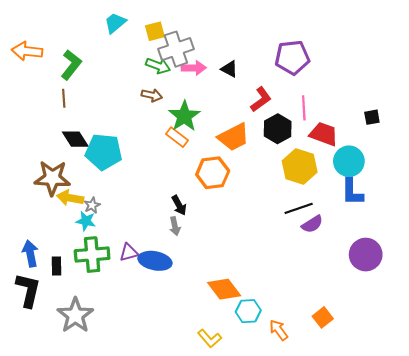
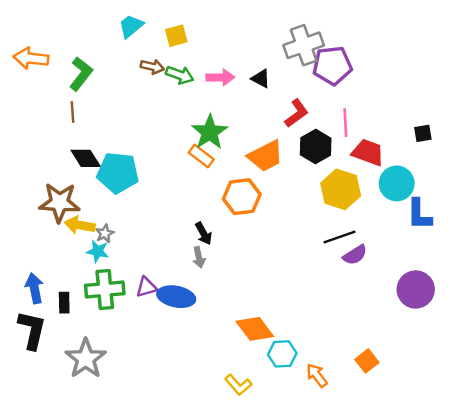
gray cross: (176, 49) -> (304, 45), moved
brown arrow: (152, 95) -> (152, 67), moved
blue L-shape: (352, 192) -> (419, 214), moved

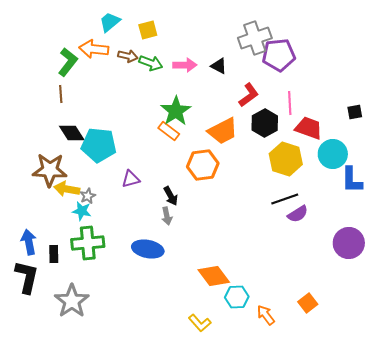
orange arrow: (31, 58) -> (94, 49), moved
purple triangle: (146, 287) -> (131, 179), moved

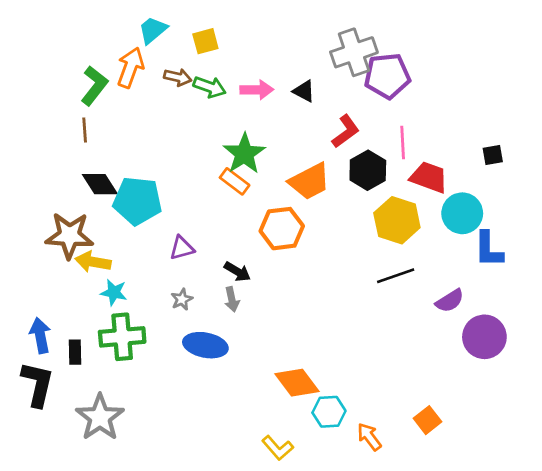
orange arrow: (94, 49) -> (130, 68), turned 104
gray star: (88, 196) -> (182, 299), moved
black arrow: (171, 196) -> (237, 272), turned -30
purple semicircle: (298, 214) -> (450, 301), moved

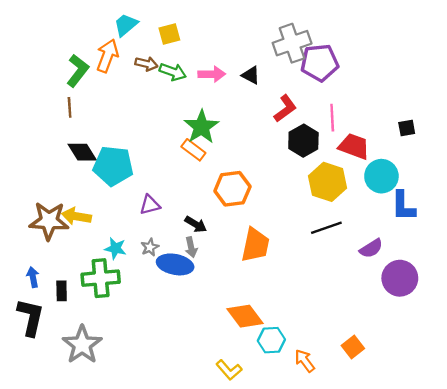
orange trapezoid: (310, 181) -> (255, 245), moved, turned -51
brown star: (69, 236) -> (49, 221), moved
cyan star: (114, 292) -> (115, 248), moved
blue arrow: (40, 335) -> (33, 277), size x0.7
blue ellipse: (205, 345) -> (175, 264), moved

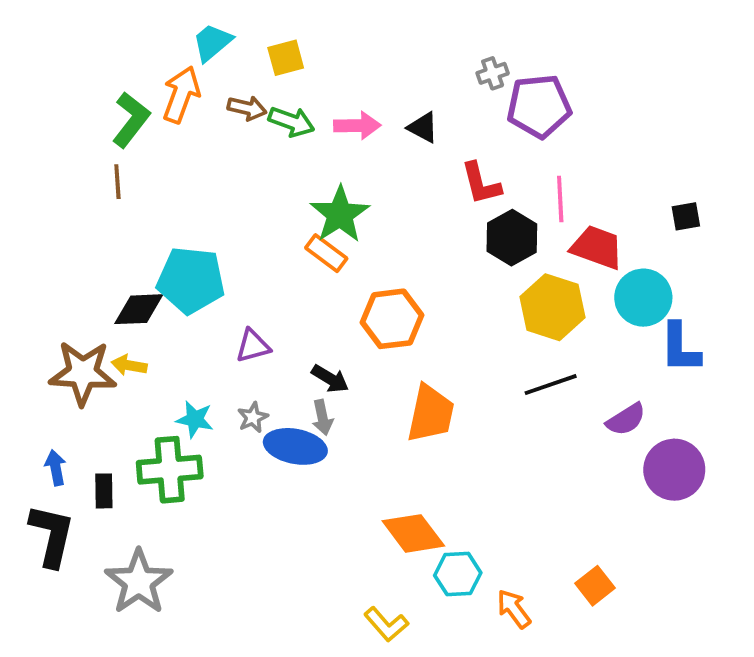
gray cross: (292, 43) -> (493, 73), size x0.5
red L-shape: (285, 109) -> (481, 183), turned 112
black diamond: (82, 152) -> (139, 309), moved, turned -60
yellow arrow: (76, 216) -> (129, 365), size x0.7

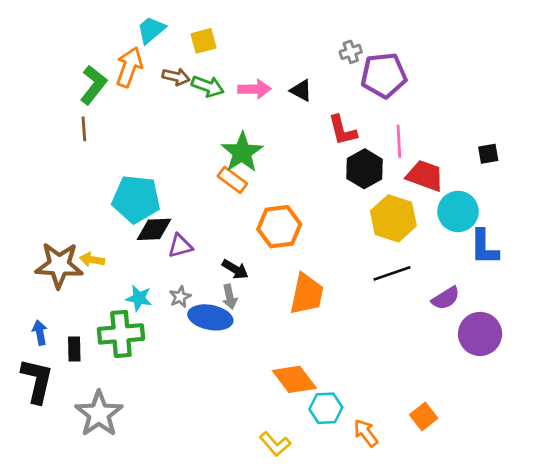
black diamond: (139, 309) -> (154, 229), moved

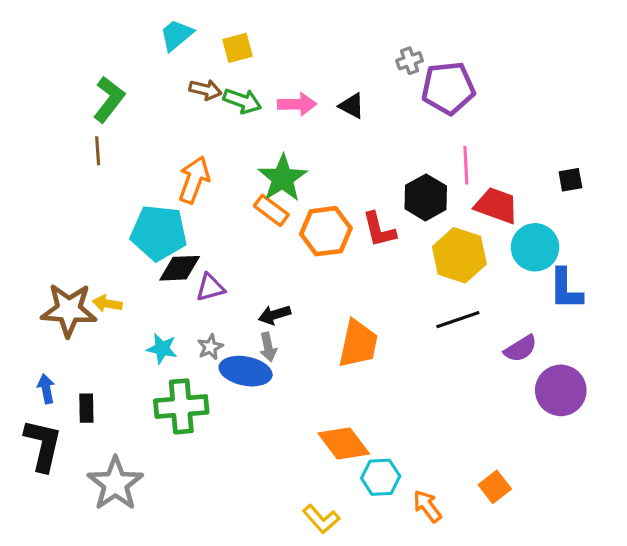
orange arrow: (129, 67) -> (194, 180), moved
red L-shape: (342, 130) -> (379, 230), moved
orange hexagon: (279, 227) -> (326, 231), moved
black arrow: (235, 269) -> (275, 315), turned 132
green cross: (121, 334) -> (181, 406), moved

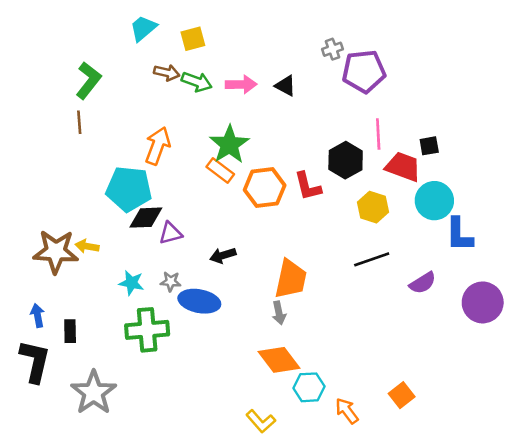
black square: (570, 180) -> (429, 146), moved
yellow hexagon: (459, 255) -> (373, 207), size x0.7
gray star: (210, 347) -> (171, 282), turned 30
gray arrow: (268, 347) -> (279, 313), moved
purple circle: (561, 390) -> (483, 302), moved

